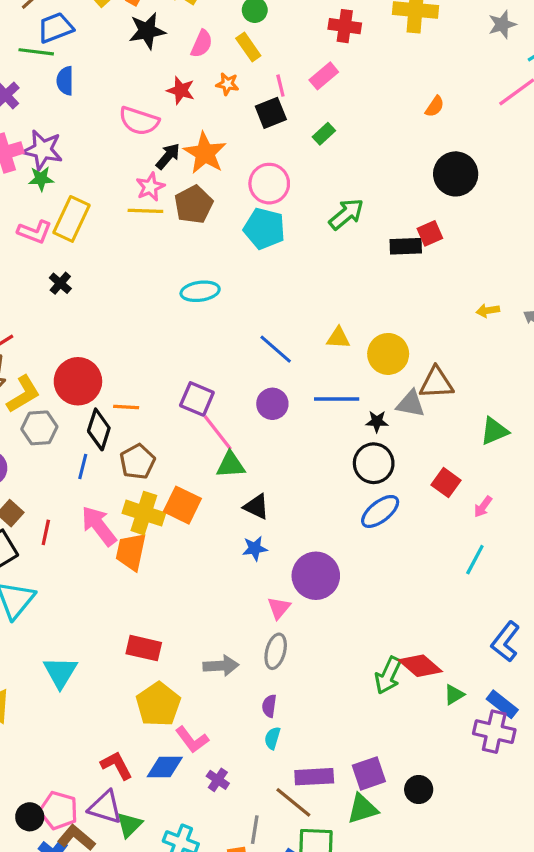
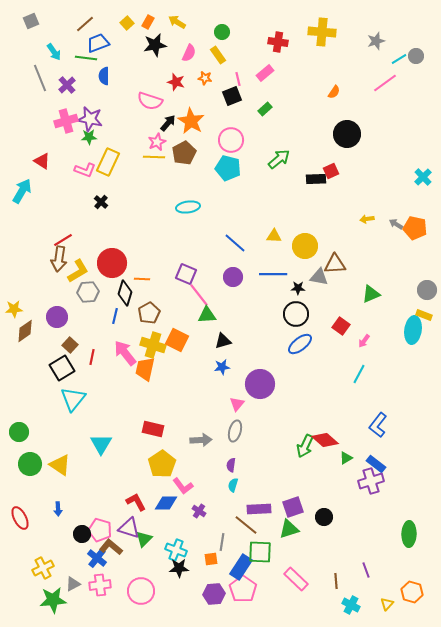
black triangle: (256, 507) -> (223, 341), turned -42
purple cross: (494, 732) -> (371, 481), turned -30

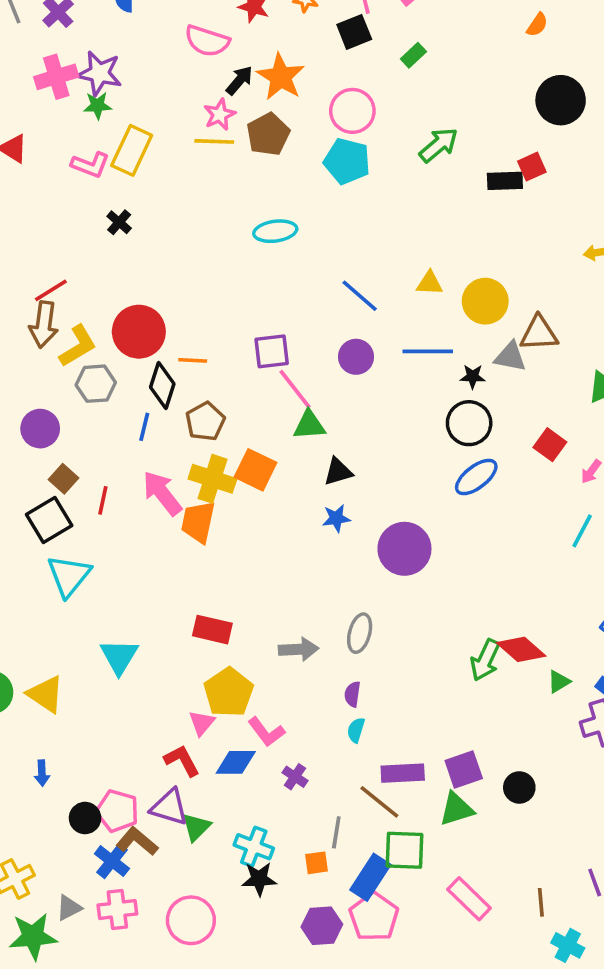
purple square: (186, 274) -> (272, 351), turned -30
pink triangle: (237, 404) -> (202, 723), moved

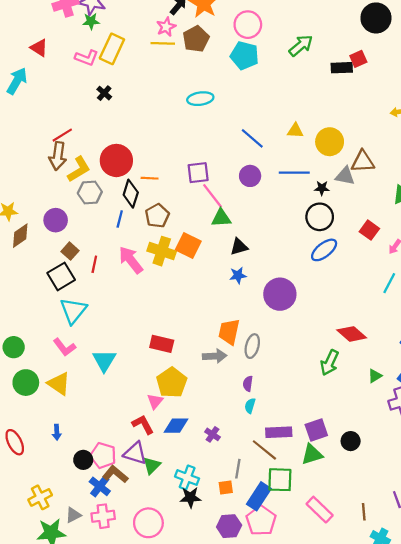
orange trapezoid: (198, 522) -> (229, 332), moved
red diamond: (521, 649) -> (352, 334), moved
pink L-shape: (266, 732) -> (64, 347), moved

